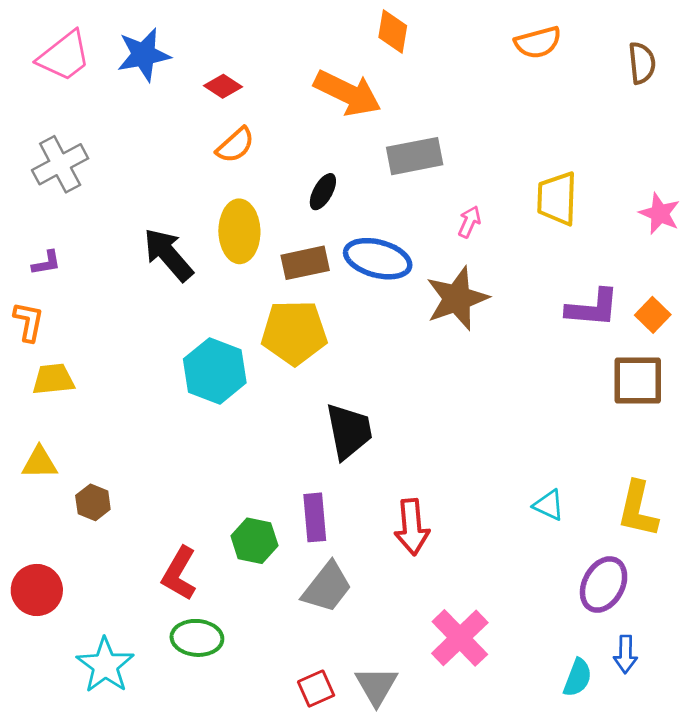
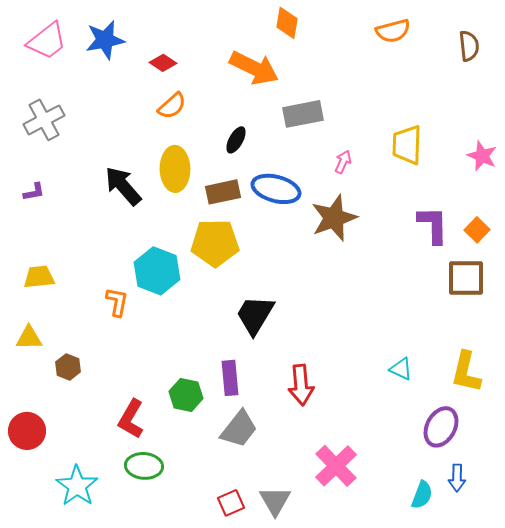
purple L-shape: (593, 308) -> (433, 225), turned -96
orange L-shape: (29, 322) -> (117, 302), moved
black trapezoid: (349, 431) -> (255, 315), turned -138

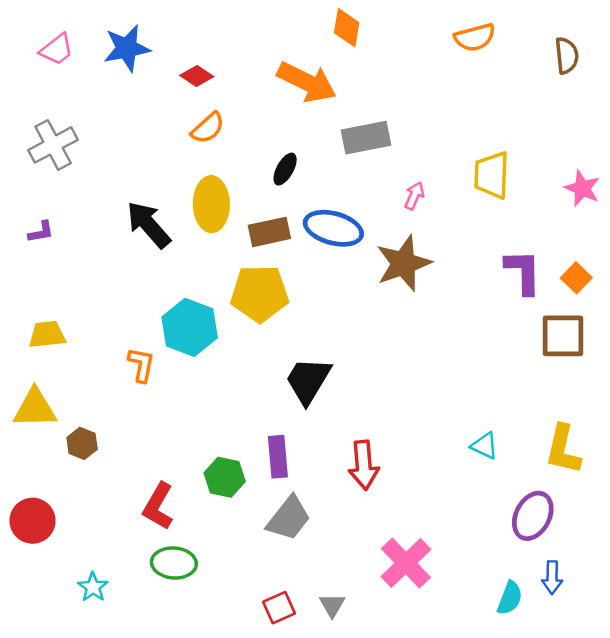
pink trapezoid: (47, 41) -> (57, 49), size x0.7
yellow triangle: (29, 338) -> (35, 408), size x1.4
cyan star: (77, 486) -> (93, 587), size x0.6
gray triangle: (275, 501) -> (332, 605), size x0.7

